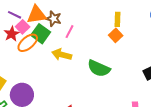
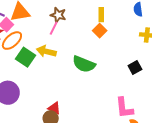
brown star: (54, 19) -> (58, 15), moved
green square: (41, 34) -> (26, 57), moved

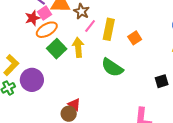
brown star: (58, 15) -> (81, 11), moved
yellow rectangle: (101, 15) -> (109, 29), moved, size x1.5
yellow arrow: (46, 51) -> (78, 47), turned 60

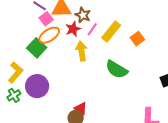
red star: (33, 18) -> (73, 29), moved
yellow rectangle: (109, 29) -> (111, 31), turned 30
green square: (57, 49) -> (37, 48), moved

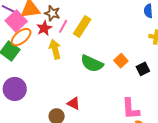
pink square: (46, 19) -> (16, 21), size x1.5
orange square: (137, 39) -> (121, 61), moved
red triangle: (81, 108) -> (74, 103), moved

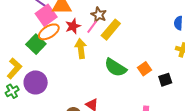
brown star: (52, 13) -> (99, 15), moved

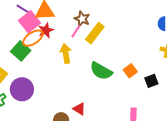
red star: (73, 26) -> (46, 30), moved

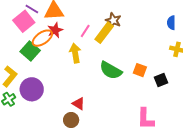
brown star: (82, 19) -> (113, 20), moved
pink square: (30, 22) -> (24, 21), moved
orange square: (130, 71) -> (140, 70), turned -32
red triangle: (79, 109) -> (79, 104), moved

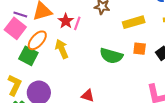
red star: (55, 30) -> (66, 21), moved
yellow rectangle: (104, 33) -> (134, 22), moved, turned 50
yellow arrow: (75, 53) -> (62, 49), moved

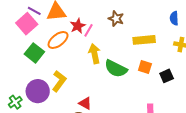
orange ellipse: (37, 40) -> (58, 40), moved
yellow arrow: (62, 49) -> (94, 54), moved
yellow L-shape: (14, 85) -> (59, 81), moved

